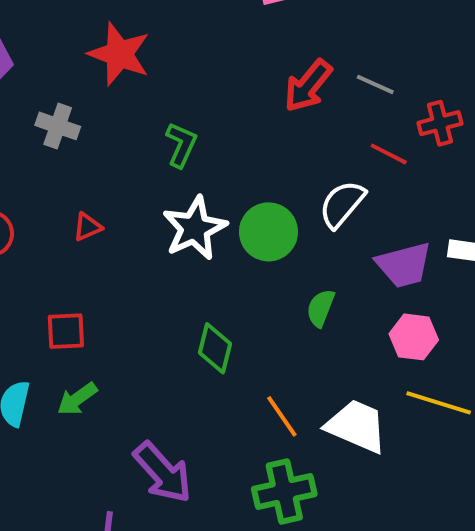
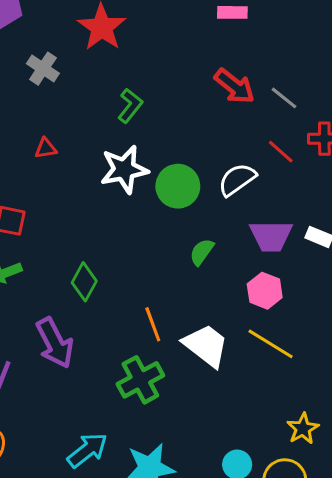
red arrow: (308, 86) -> (234, 86), turned -105
green diamond: (215, 348) -> (84, 282), moved
green cross: (284, 491) -> (140, 380), turned -30

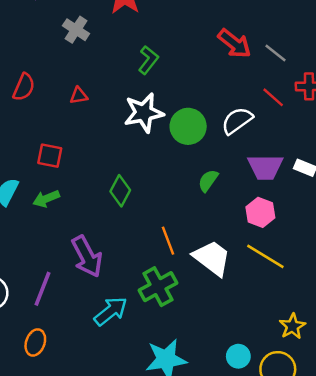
green diamond: (84, 282) -> (120, 191), moved
cyan arrow: (87, 450) -> (111, 311), moved

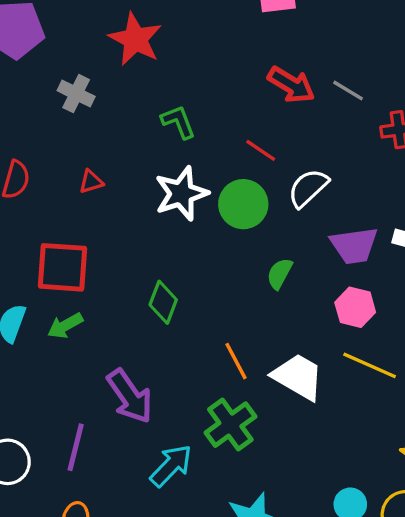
green L-shape: (148, 60) -> (178, 122), turned -52
red line: (273, 97) -> (261, 150), moved
red square: (50, 156) -> (62, 267), size x1.6

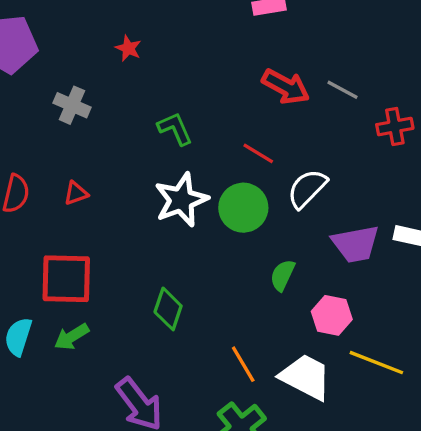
red star: (135, 39) -> (128, 48), size x0.5
red triangle: (91, 182) -> (76, 193), moved
pink hexagon: (355, 307) -> (332, 315), moved

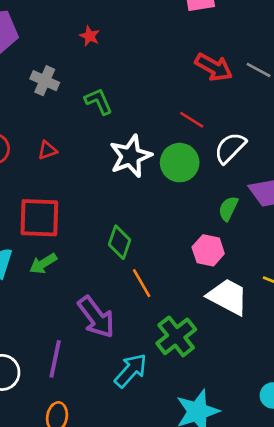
green L-shape: (175, 129) -> (99, 101), moved
green semicircle: (283, 275) -> (228, 209), moved
pink hexagon: (332, 315) -> (208, 250), moved
orange line: (243, 364) -> (142, 283), moved

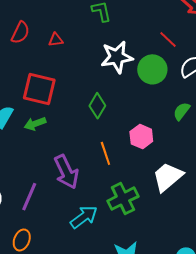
green diamond: (120, 242) -> (97, 106), moved
pink hexagon: (208, 250) -> (141, 137), moved
white trapezoid: (228, 297) -> (168, 177), turned -80

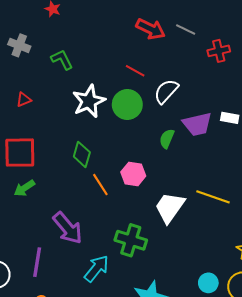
orange line: (105, 153) -> (100, 185), moved
green cross: (123, 199) -> (131, 240), turned -32

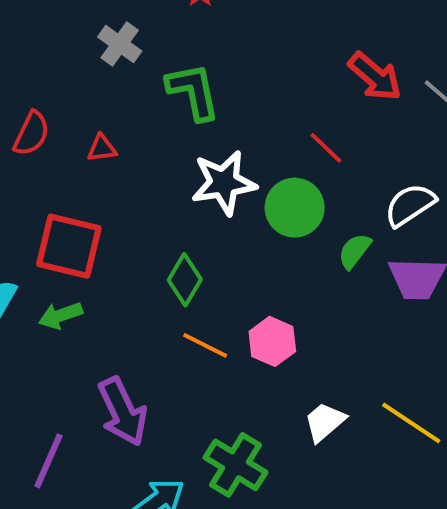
green L-shape: (62, 60) -> (193, 91), size x1.4
white semicircle: (166, 91) -> (410, 205), moved
green semicircle: (167, 139) -> (355, 251), moved
orange line: (100, 185) -> (205, 345), turned -45
white trapezoid: (170, 207) -> (325, 422), size x0.7

